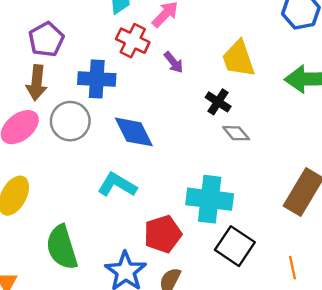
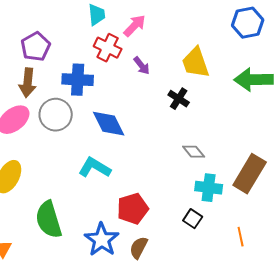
gray diamond: (236, 133) -> (194, 152), moved
cyan cross: (210, 199) -> (209, 188), moved, size x0.7
black square: (235, 246) -> (193, 219), size x0.6

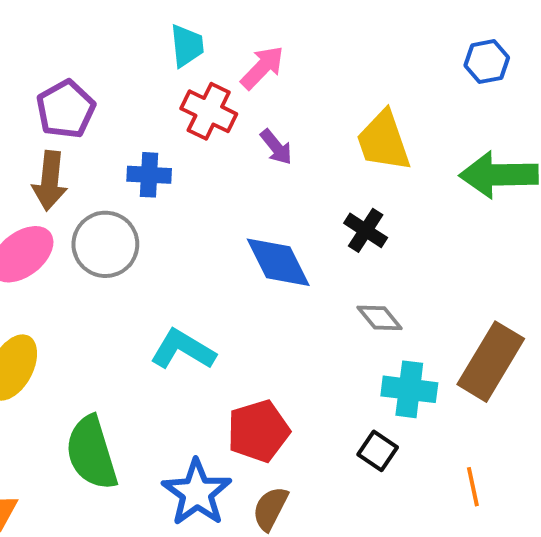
blue hexagon: (248, 23) -> (487, 62), size x0.7
blue cross: (78, 80) -> (149, 175), size x0.7
black cross: (179, 99) -> (366, 230), moved
blue diamond: (109, 124) -> (278, 262), moved

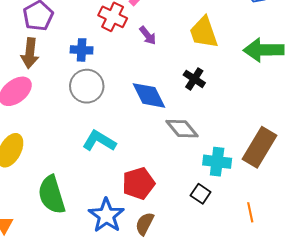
gray circle: (105, 244) -> (87, 86), moved
gray diamond: (380, 318) -> (182, 129), moved, size x1.4

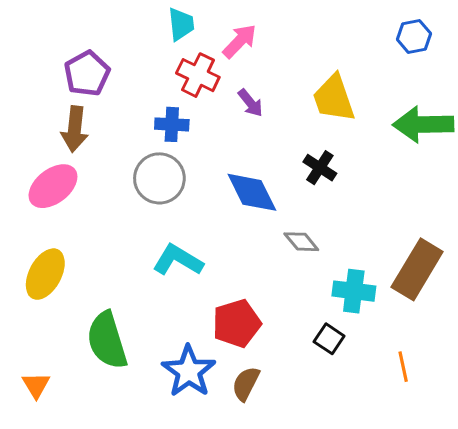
blue cross: (82, 50) -> (172, 124), moved
gray diamond: (182, 129) -> (301, 242), size x0.7

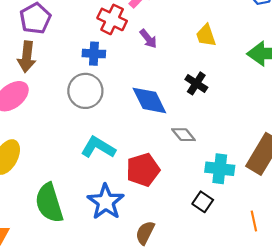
yellow trapezoid: (334, 98) -> (206, 35), size x0.7
red pentagon: (237, 323) -> (143, 170), moved
blue star: (189, 371) -> (106, 202), moved

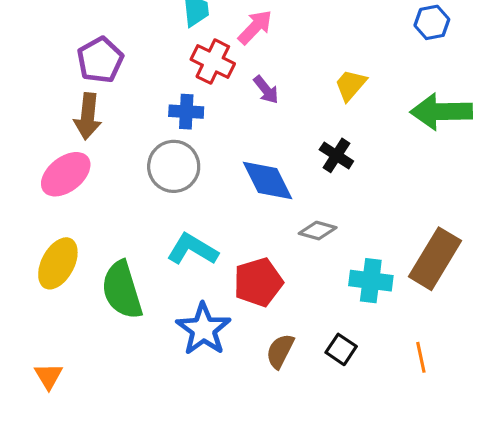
yellow trapezoid: (206, 35) -> (351, 85), turned 60
gray diamond: (183, 135) -> (318, 231), turned -35
black square: (203, 202) -> (341, 349), moved
green semicircle: (49, 203) -> (122, 290), moved
brown semicircle: (145, 233) -> (280, 351), moved

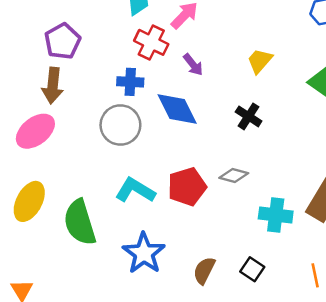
blue diamond: (268, 180) -> (177, 109), moved
red pentagon: (258, 282) -> (187, 187), moved

